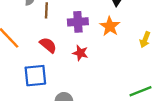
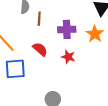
blue square: (35, 76) -> (15, 69), moved

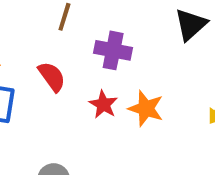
orange star: (95, 34) -> (146, 108), moved, turned -30

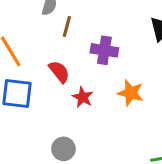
red star: (103, 104) -> (83, 97), moved

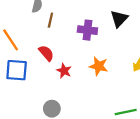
purple cross: (104, 50) -> (87, 30), moved

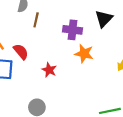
red semicircle: (46, 53) -> (21, 52), moved
orange star: (99, 66) -> (84, 54), moved

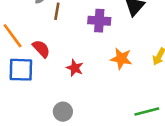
orange star: (84, 54) -> (121, 59), moved

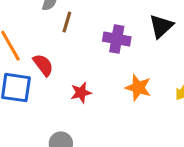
red star: (75, 68) -> (81, 93), turned 30

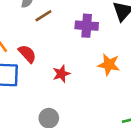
brown line: (67, 22) -> (43, 16), turned 48

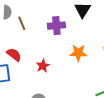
brown line: (43, 16) -> (22, 23), turned -72

